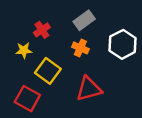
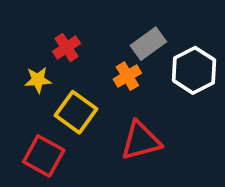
gray rectangle: (84, 20) -> (148, 44), moved
orange cross: (80, 48) -> (127, 76), turned 35

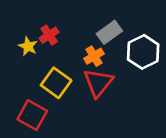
yellow star: (38, 80) -> (28, 46), moved, turned 30
red triangle: (141, 141) -> (98, 83), moved, turned -36

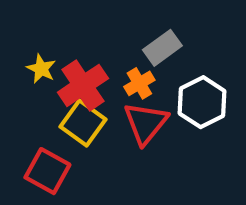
red cross: (49, 35) -> (83, 85), moved, size x1.6
white hexagon: (143, 52) -> (202, 102), moved

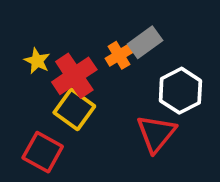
orange cross: (139, 83) -> (119, 55), moved
red triangle: (146, 123) -> (156, 134), moved

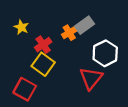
yellow star: (37, 61) -> (21, 27), moved
red cross: (74, 76) -> (43, 45), size x0.7

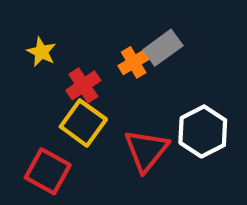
white hexagon: (105, 53) -> (203, 131), moved
red triangle: (91, 78) -> (146, 150), moved

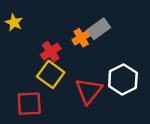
yellow star: (41, 52) -> (14, 22), moved
red square: (48, 171) -> (29, 104), turned -32

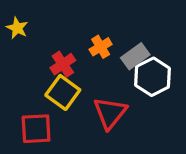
gray rectangle: (99, 29) -> (135, 56), moved
white hexagon: (123, 80) -> (153, 77), moved

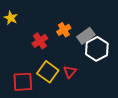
yellow square: (63, 92) -> (48, 72), moved
red triangle: (110, 113) -> (70, 72), size x0.6

